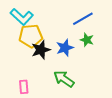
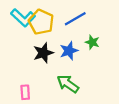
blue line: (83, 19) -> (75, 19), moved
yellow pentagon: (31, 36) -> (41, 22), moved, turned 30

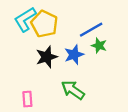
cyan L-shape: (23, 18) -> (25, 19), turned 105
blue line: (75, 19) -> (91, 30), moved

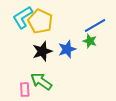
blue line: (91, 30) -> (95, 26), moved
green arrow: (73, 90) -> (41, 81), moved

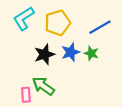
yellow pentagon: (40, 21) -> (58, 23), moved, turned 30
green star: (90, 41) -> (91, 53), moved

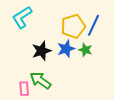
yellow pentagon: (58, 23) -> (73, 26), moved
blue line: (100, 27) -> (94, 25), turned -35

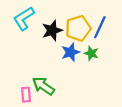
black star: (41, 51) -> (52, 30), moved

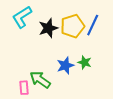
blue star: (71, 52) -> (65, 65), moved
green star: (91, 53) -> (85, 62), moved

